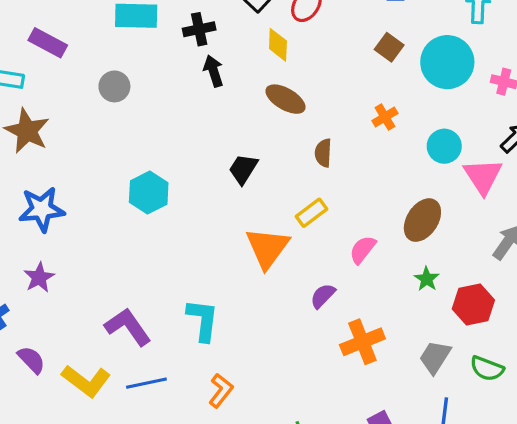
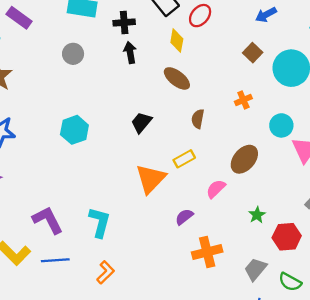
gray circle: (114, 86) -> (73, 54), moved
brown ellipse: (422, 220) -> (244, 159), moved

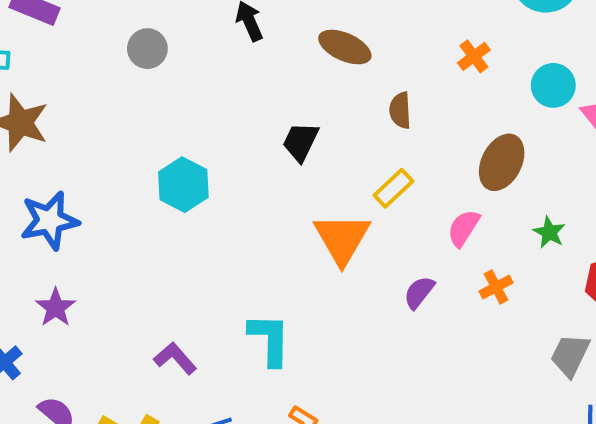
green star: (257, 215) -> (549, 232), moved
purple L-shape: (48, 220) -> (175, 358), size x0.7
orange cross: (207, 252) -> (496, 287), moved, size x0.6

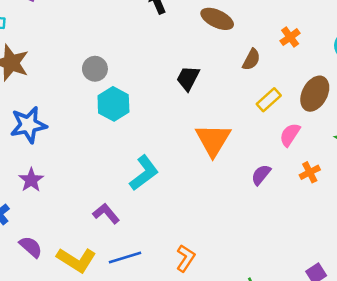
gray circle: (147, 49) -> (95, 69), moved
orange cross: (474, 56) -> (290, 37), moved
brown semicircle: (400, 110) -> (251, 60), turned -150
yellow rectangle: (393, 188) -> (269, 100), moved
cyan L-shape: (270, 339) -> (144, 173), moved, turned 51

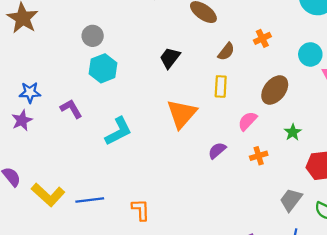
yellow rectangle: (269, 100) -> (221, 86), moved, turned -55
blue star: (28, 125) -> (30, 92), moved, size x0.7
purple L-shape: (106, 213) -> (71, 109), moved
orange L-shape: (186, 258) -> (141, 210), turned -45

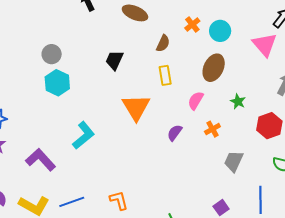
gray circle: (93, 36) -> (52, 54), moved
cyan circle: (310, 54) -> (220, 31), moved
purple L-shape: (71, 109) -> (41, 160), moved, size x1.4
gray trapezoid: (291, 200) -> (234, 161), moved

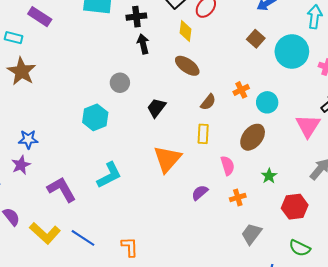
gray circle: (52, 54) -> (120, 83), moved
pink semicircle: (196, 101) -> (228, 166), turned 120
blue line: (72, 202) -> (83, 238), turned 40

